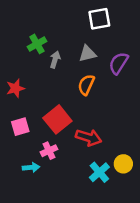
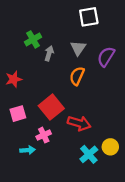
gray triangle: (87, 54) -> (78, 48), turned -42

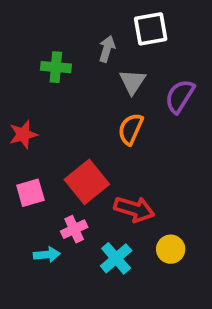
green cross: (33, 39) -> (56, 67), turned 35
gray arrow: (49, 53) -> (107, 49), moved
yellow circle: (110, 147) -> (171, 249), moved
cyan cross: (89, 154) -> (116, 258), moved

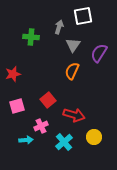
red square: (87, 182) -> (48, 100), size x0.7

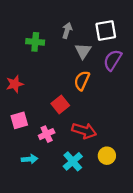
white square: (83, 16) -> (106, 30), moved
red square: (48, 100) -> (60, 104), moved
pink cross: (41, 126) -> (47, 134), moved

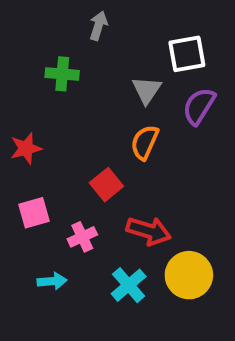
gray arrow: (67, 30) -> (98, 26), moved
yellow circle: (107, 156) -> (189, 275), size x1.5

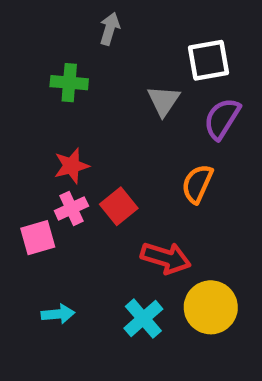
orange semicircle: (145, 142) -> (197, 184), moved
red star: (26, 148) -> (71, 166), moved
pink cross: (82, 237) -> (71, 208), moved

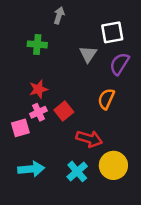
cyan arrow: (58, 314) -> (31, 169), size x1.5

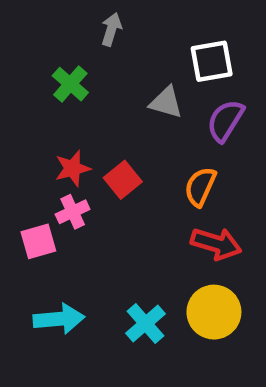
green cross: (37, 44) -> (70, 84), turned 36
gray triangle: (88, 54) -> (166, 102), turned -48
red square: (64, 111) -> (123, 180), moved
red arrow: (89, 139) -> (216, 244), moved

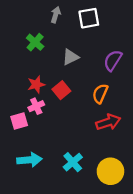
white square: (212, 61) -> (89, 18), moved
gray triangle: (166, 102) -> (70, 57), moved, turned -42
red arrow: (216, 244) -> (108, 122), turned -35
yellow circle: (214, 312) -> (110, 171), moved

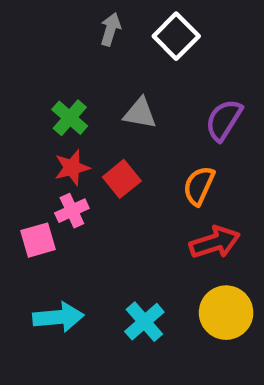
white square: (89, 18) -> (176, 36), turned -35
green cross: (35, 42) -> (70, 118), moved
gray triangle: (70, 57) -> (140, 113), turned 36
yellow circle: (110, 171) -> (226, 313), moved

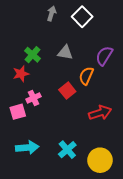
red star: (72, 168) -> (21, 74), moved
red square: (122, 179) -> (67, 91), moved
orange semicircle: (199, 186) -> (86, 76), moved
yellow circle: (226, 313) -> (100, 160), moved

